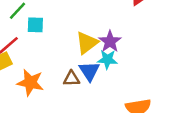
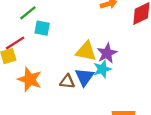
yellow triangle: (87, 43) -> (86, 51), turned 40
cyan star: (107, 59) -> (102, 69), turned -30

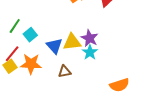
cyan square: (42, 28) -> (30, 35), turned -32
blue triangle: (84, 77) -> (54, 46), moved
orange star: (30, 79) -> (31, 64), moved

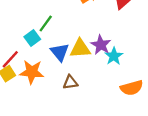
green line: (15, 26) -> (46, 23), moved
cyan star: (90, 52) -> (114, 56), moved
orange semicircle: (119, 85) -> (132, 88), moved

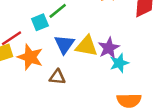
brown triangle: (70, 82) -> (57, 77), moved

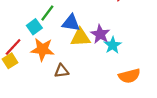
blue triangle: (64, 44) -> (71, 23), moved, turned -42
orange star: (30, 57) -> (42, 49), moved

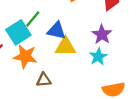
cyan square: (34, 27) -> (18, 32), size x1.5
purple star: (100, 34) -> (102, 34), moved

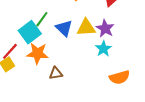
blue triangle: (57, 31) -> (64, 28), turned 36
yellow triangle: (65, 46) -> (86, 28), moved

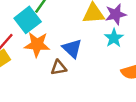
blue triangle: (64, 28) -> (72, 48), moved
purple star: (105, 28) -> (116, 14), turned 30

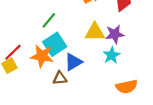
cyan square: (28, 20) -> (55, 44), moved
blue triangle: (72, 48) -> (73, 62), turned 42

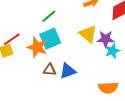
yellow triangle: (95, 32) -> (88, 34), turned 30
cyan star: (112, 55) -> (112, 51), moved
blue triangle: (73, 62) -> (68, 71), moved

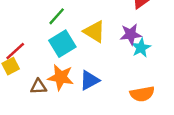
yellow triangle: (88, 34) -> (94, 32), moved
orange star: (37, 47) -> (61, 77), moved
brown triangle: (50, 70) -> (39, 87), moved

